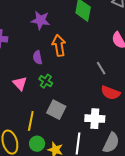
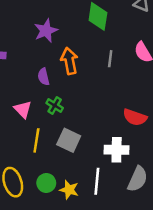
purple star: (41, 20) -> (46, 31), turned -30
gray line: (101, 68) -> (110, 59), moved, turned 40
yellow line: (31, 121) -> (36, 140), moved

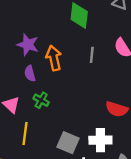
purple star: (46, 31) -> (28, 45), moved, turned -30
gray square: (69, 140) -> (68, 143), moved

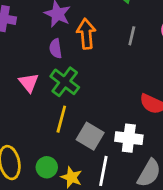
green cross: (41, 100) -> (65, 82), size x1.5
yellow line: (25, 134) -> (61, 119), moved

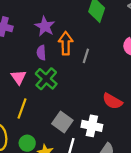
gray line: (132, 36) -> (86, 56), moved
yellow line: (61, 119) -> (22, 108), moved

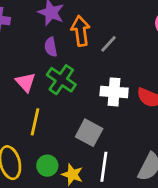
gray line: (86, 56) -> (108, 44), turned 32
white cross: (92, 126) -> (114, 92), moved

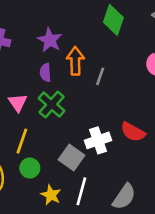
gray line: (108, 44) -> (100, 76), turned -30
white cross: (114, 92) -> (98, 140), moved, turned -30
green circle: (47, 166) -> (30, 168), moved

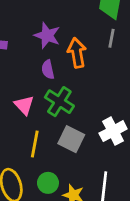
gray line: (100, 76) -> (112, 38), moved
gray square: (71, 158) -> (71, 139), moved
green circle: (30, 168) -> (48, 183), moved

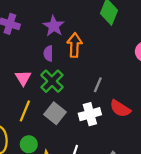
gray line: (112, 38) -> (98, 85), moved

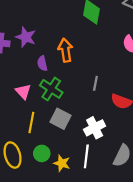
purple star: (54, 26) -> (26, 37), moved
white cross: (90, 114) -> (95, 128), moved

